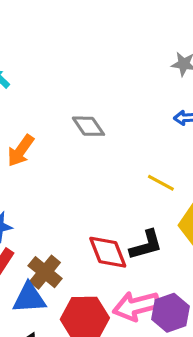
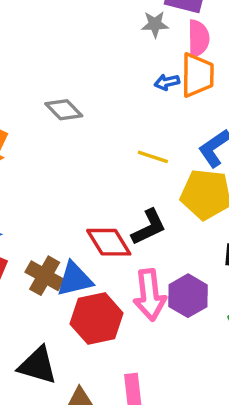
blue triangle: (29, 298) -> (75, 279), moved
pink arrow: (136, 306) -> (150, 295), turned -72

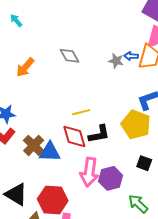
gray star: (155, 24) -> (116, 61), moved
yellow line: (153, 157) -> (81, 112), moved, turned -48
red hexagon: (97, 318) -> (53, 200), moved

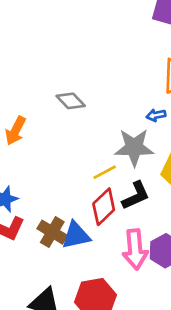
blue arrow: (131, 56) -> (156, 115), moved
gray star: (116, 61) -> (134, 147), moved, size x1.8
red diamond: (74, 136) -> (104, 207), turned 76

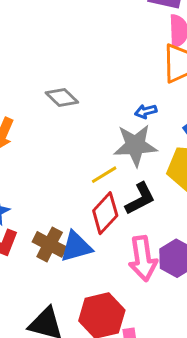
blue arrow: (156, 115) -> (146, 111), moved

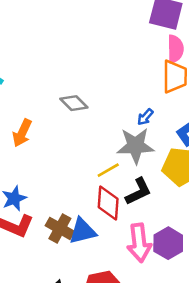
blue arrow: (146, 111) -> (145, 117), turned -36
red diamond: (105, 213) -> (108, 203), turned -40

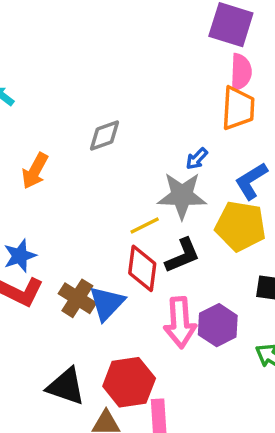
gray diamond: (74, 103) -> (105, 136), turned -68
blue triangle: (83, 231) -> (107, 303), turned -36

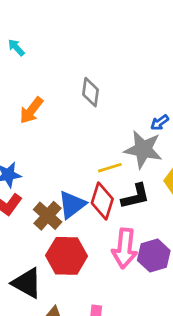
gray diamond: (105, 136) -> (91, 92), turned -72
blue triangle: (107, 303) -> (72, 205), moved
red hexagon: (129, 382) -> (67, 256), moved

